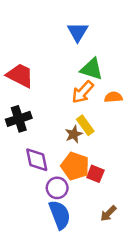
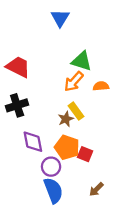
blue triangle: (78, 32) -> (60, 18), moved

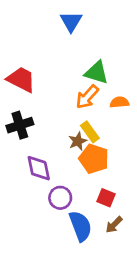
orange pentagon: (67, 147) -> (94, 159), moved
red square: (85, 154) -> (106, 198), moved
blue semicircle: (53, 190) -> (80, 226), moved

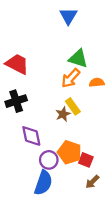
blue triangle: (71, 22) -> (68, 16), moved
orange pentagon: (94, 159) -> (70, 152), moved
blue semicircle: (80, 226) -> (43, 183), moved, turned 40

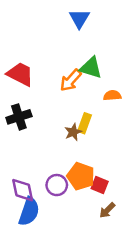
orange arrow: (71, 78) -> (71, 80), moved
yellow rectangle: (73, 106) -> (84, 123), turned 56
purple diamond: (31, 136) -> (23, 190), moved
blue semicircle: (43, 183) -> (29, 212), moved

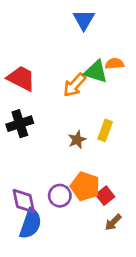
orange semicircle: (112, 95) -> (114, 64), moved
yellow rectangle: (84, 123) -> (105, 130), moved
red square: (100, 185) -> (105, 196), turned 30

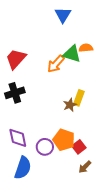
red trapezoid: (21, 78) -> (16, 59), turned -75
brown star: (77, 140) -> (70, 105), moved
purple diamond: (24, 201) -> (18, 138), moved

